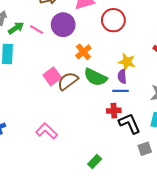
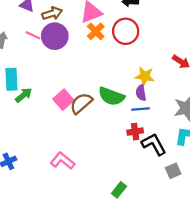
purple circle: (63, 25) -> (55, 36), moved
green arrow: (16, 28) -> (24, 95), moved
pink line: (37, 30) -> (33, 35), moved
orange cross: (83, 52) -> (96, 31), moved

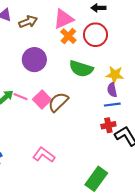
pink line: (33, 35) -> (20, 97), moved
purple circle: (55, 36) -> (34, 60), moved
green semicircle: (111, 96) -> (81, 69), moved
green rectangle: (119, 190) -> (96, 179), size x1.6

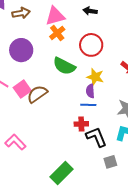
red circle: (96, 35) -> (91, 45), moved

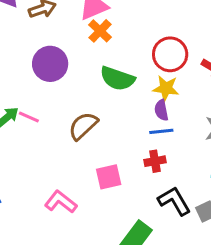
red circle: (91, 45) -> (170, 54), moved
pink square: (22, 89) -> (109, 177), moved, turned 30
black L-shape: (96, 137) -> (174, 201), moved

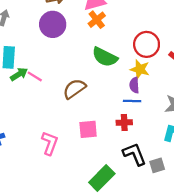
purple circle: (50, 64) -> (53, 24), moved
pink L-shape: (61, 202) -> (50, 143), turned 65

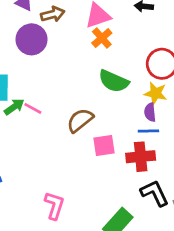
purple circle: (53, 24) -> (32, 39), moved
red cross: (124, 122) -> (141, 157), size x1.5
pink square: (88, 129) -> (104, 146), moved
pink L-shape: (50, 143) -> (54, 206), moved

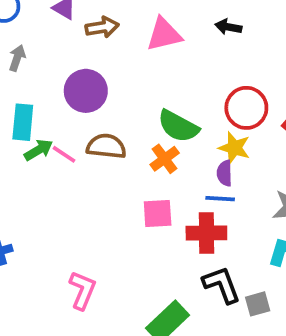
orange cross: (102, 38) -> (165, 159), moved
purple circle: (32, 39) -> (86, 91), moved
brown semicircle: (80, 120) -> (106, 146), moved, turned 40

